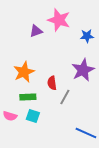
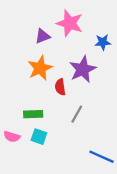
purple star: (83, 70) -> (83, 69), moved
orange star: (24, 72) -> (40, 68), moved
red semicircle: (52, 83) -> (60, 87), moved

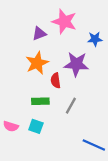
purple star: (83, 69) -> (76, 64), turned 30
green rectangle: (33, 114) -> (40, 101), moved

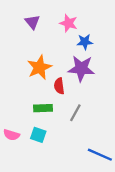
pink star: (64, 22) -> (68, 23), size x0.7
purple triangle: (39, 34) -> (32, 22), moved, turned -48
blue star: (95, 39) -> (85, 42), moved

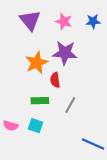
purple triangle: (32, 22) -> (30, 20), size x1.5
blue star: (85, 42) -> (93, 21), moved
purple star: (81, 69) -> (65, 53), moved

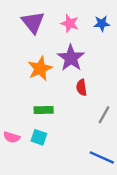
purple star: (65, 53) -> (71, 58), turned 30
red semicircle: (55, 80) -> (82, 88), moved
gray line: (70, 105) -> (104, 115), moved

